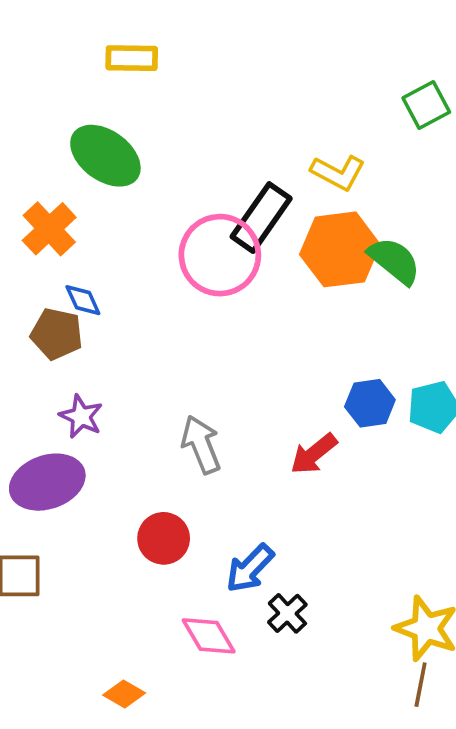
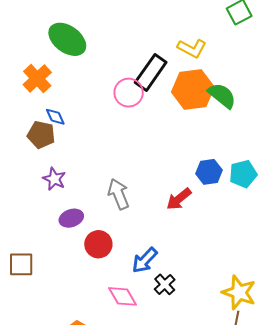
pink circle: (220, 255) -> (129, 93), size x0.7
purple ellipse: (47, 482) -> (71, 218), moved, size x0.6

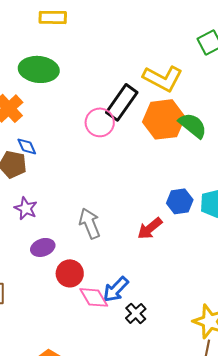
green ellipse: (67, 39) -> (39, 69), turned -30
yellow L-shape: (192, 48) -> (163, 78), size x1.4
pink diamond: (123, 296) -> (94, 297), moved

